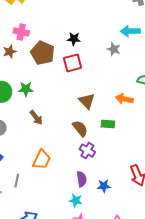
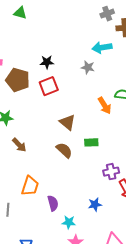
orange arrow: (124, 99) -> (105, 106), moved, turned -126
purple cross: (87, 151) -> (111, 172), moved, turned -35
purple semicircle: (82, 179) -> (53, 203), moved

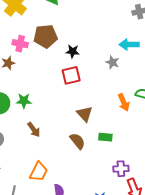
brown pentagon: (18, 80) -> (45, 36), moved, turned -30

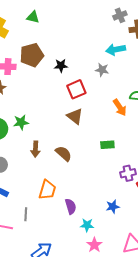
red square: (71, 75) -> (76, 89), moved
brown triangle: (85, 114) -> (75, 116), moved
brown arrow: (34, 130) -> (36, 149), turned 49
brown semicircle: (78, 141) -> (64, 154), moved

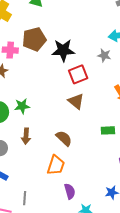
black star: (61, 66) -> (63, 50), size x1.6
brown arrow: (36, 149) -> (26, 136), moved
orange trapezoid: (47, 190) -> (56, 165), moved

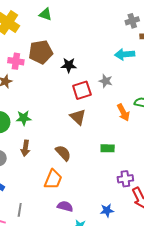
black star: (63, 50) -> (69, 65), size x0.7
gray star: (104, 55) -> (106, 81), moved
purple semicircle: (70, 191) -> (65, 206), turned -63

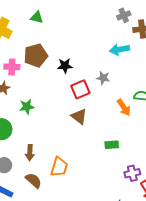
green star: (24, 118) -> (27, 107), moved
brown semicircle: (63, 153) -> (33, 180), moved
orange trapezoid: (53, 179) -> (59, 167), moved

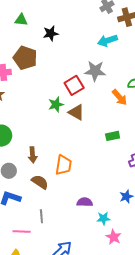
brown pentagon: (36, 55) -> (25, 58), turned -30
black star: (65, 66) -> (51, 33), moved
gray star: (103, 78) -> (95, 71), size x1.5
green star: (27, 107) -> (56, 104), moved

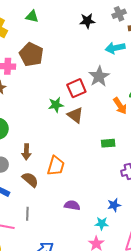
black star: (51, 33) -> (87, 21), moved
gray star: (95, 71) -> (99, 76), turned 30
cyan star: (104, 218) -> (102, 223), moved

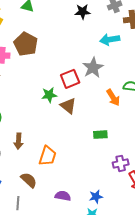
brown semicircle: (30, 180) -> (29, 180), moved
blue star: (114, 205) -> (96, 197), moved

